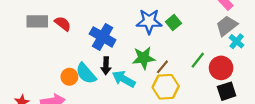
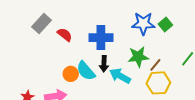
gray rectangle: (37, 21) -> (41, 23), turned -48
red semicircle: (63, 24) -> (65, 35), moved
blue cross: (103, 37) -> (101, 38), turned -30

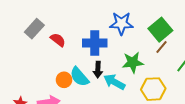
blue star: (143, 23) -> (121, 23), moved
green square: (165, 25) -> (160, 30), size x1.6
brown line: (155, 65) -> (161, 47), moved

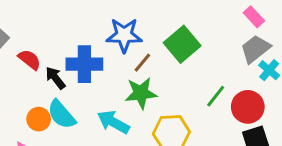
brown line: (161, 47) -> (142, 63), moved
black arrow: (98, 70) -> (55, 78), moved, turned 140

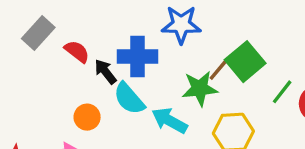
green square: (182, 44) -> (245, 62), moved
brown line: (142, 63) -> (218, 70), moved
cyan semicircle: (62, 114) -> (129, 99), moved

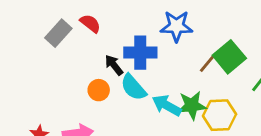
red semicircle: (77, 51) -> (90, 23), moved
green star: (200, 88) -> (192, 105), moved
orange circle: (87, 117) -> (99, 90), moved

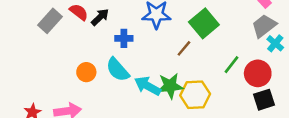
blue cross: (140, 53) -> (124, 38), size x0.6
green square: (229, 57) -> (204, 23), moved
black arrow: (114, 65) -> (100, 17), moved, turned 84

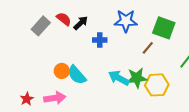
green square: (204, 23) -> (164, 28), turned -30
cyan semicircle: (118, 70) -> (77, 75), moved
orange circle: (86, 72) -> (62, 71), moved

